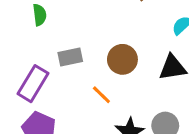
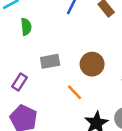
purple rectangle: (33, 84) -> (20, 82), size x0.6

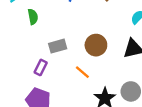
purple rectangle: (20, 82) -> (41, 67), moved

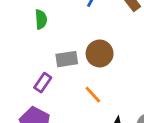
brown circle: (96, 45) -> (100, 53), moved

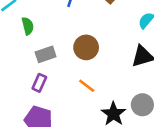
gray rectangle: (67, 59) -> (46, 54), moved

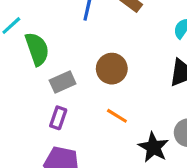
green semicircle: (28, 26) -> (37, 49), size x1.5

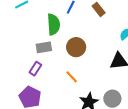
green semicircle: (37, 49) -> (54, 24), moved

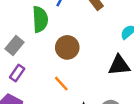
gray rectangle: (44, 47) -> (15, 46), moved, turned -42

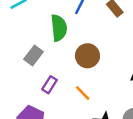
purple rectangle: (17, 73) -> (49, 85), moved

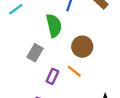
orange line: (83, 93) -> (74, 71), moved

